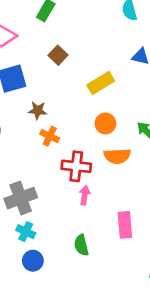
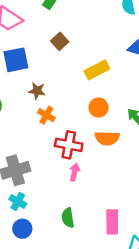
pink rectangle: (125, 225) -> (112, 222), moved

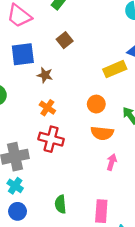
yellow rectangle: (97, 70) -> (115, 69), moved
brown star: (37, 91) -> (45, 75), moved
red cross: (69, 145) -> (51, 139), moved
pink arrow: (75, 172) -> (112, 162), moved

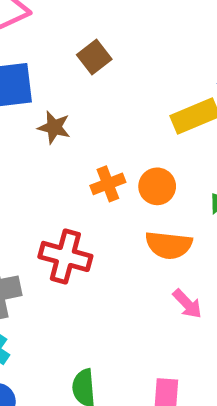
orange cross: (47, 108) -> (108, 184), moved, turned 35
pink arrow: (112, 162) -> (187, 304), turned 119

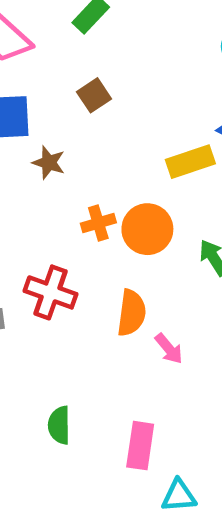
orange circle: (157, 186) -> (147, 229), size x1.4
orange semicircle: (169, 245) -> (132, 313), moved, turned -93

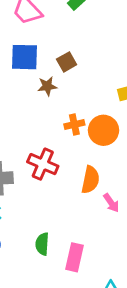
brown square: (94, 95) -> (67, 62), moved
brown star: (49, 163) -> (47, 86), turned -30
pink rectangle: (140, 446) -> (75, 257), moved

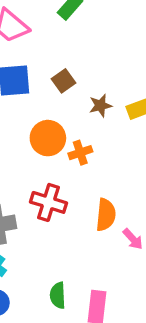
brown star: (47, 86) -> (100, 106), moved
orange circle: (103, 130) -> (48, 138), moved

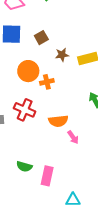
orange semicircle: (106, 215) -> (58, 121), turned 72
green semicircle: (58, 295) -> (24, 166), turned -77

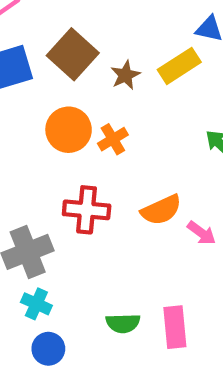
brown square: (41, 38) -> (73, 54), size x1.6

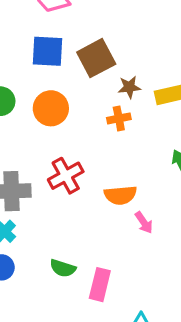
orange circle: (69, 130) -> (51, 108), moved
orange cross: (113, 139) -> (119, 118), moved
red cross: (87, 210) -> (66, 176), turned 36

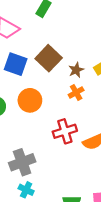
blue square: (48, 51) -> (16, 64), turned 35
red cross: (66, 176) -> (65, 131), moved, turned 30

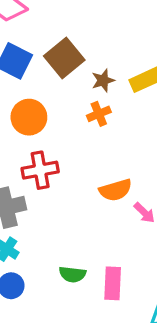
red cross: (65, 131) -> (40, 170), moved

